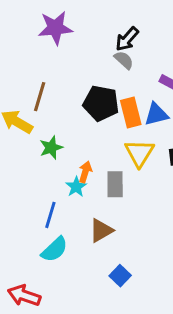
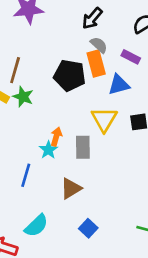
gray semicircle: (124, 60) -> (99, 45), moved
orange rectangle: (131, 113) -> (96, 63), moved
green star: (51, 148) -> (23, 97), moved, turned -30
cyan semicircle: (55, 249) -> (36, 226), moved

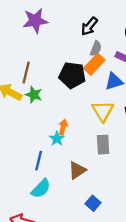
gray semicircle: (99, 45) -> (96, 48), turned 72
orange rectangle: (96, 63) -> (94, 64), turned 60
gray rectangle: (83, 147) -> (103, 145), moved
cyan semicircle: (36, 226) -> (41, 189), moved

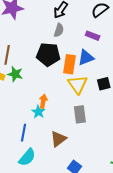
gray semicircle: (96, 48) -> (59, 30), moved
orange rectangle: (94, 64) -> (69, 64), moved, turned -30

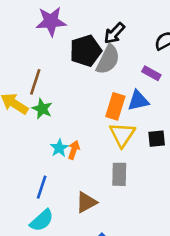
gray semicircle: (59, 30) -> (108, 60), size x1.6
black pentagon: (48, 54) -> (86, 51), moved, turned -30
cyan star: (38, 112) -> (59, 148), moved

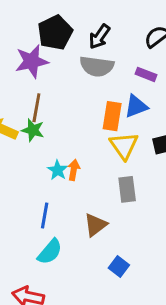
purple star: (51, 21) -> (32, 61), moved
black pentagon: (86, 51) -> (55, 32), moved
gray semicircle: (108, 60) -> (97, 66), turned 80
brown line: (35, 82) -> (36, 108), moved

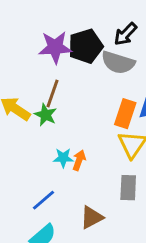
black pentagon: (55, 32) -> (86, 46), moved
cyan star: (58, 170) -> (63, 158), turned 30
blue line: (45, 215) -> (43, 200), turned 30

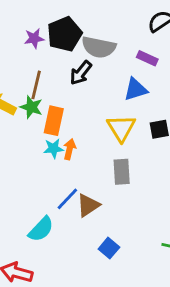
black arrow: (125, 34) -> (81, 73), moved
purple star: (55, 47) -> (34, 38), size x0.6
orange rectangle: (125, 114) -> (54, 121), moved
blue line: (43, 200) -> (67, 199), moved

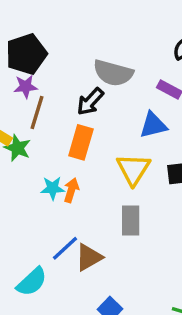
black pentagon: (65, 34) -> (26, 54), moved
purple star: (34, 38) -> (26, 87), moved
green star: (31, 107) -> (17, 148), moved
orange rectangle: (54, 121) -> (81, 142), moved

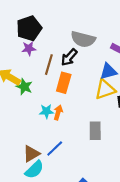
brown line: (37, 112) -> (49, 65), moved
yellow triangle: (133, 169) -> (105, 89), moved, turned 40
brown triangle: (89, 257) -> (31, 154), moved

